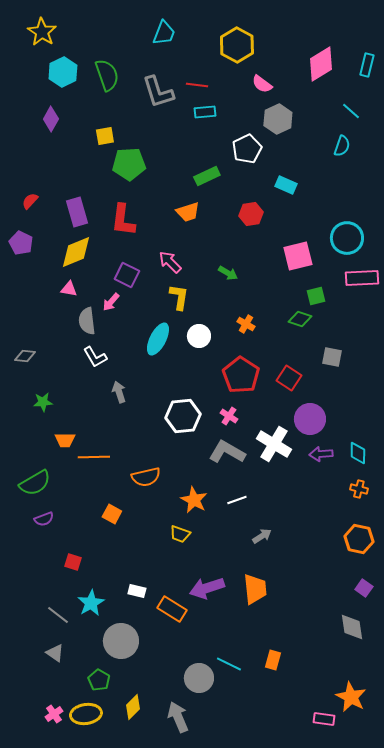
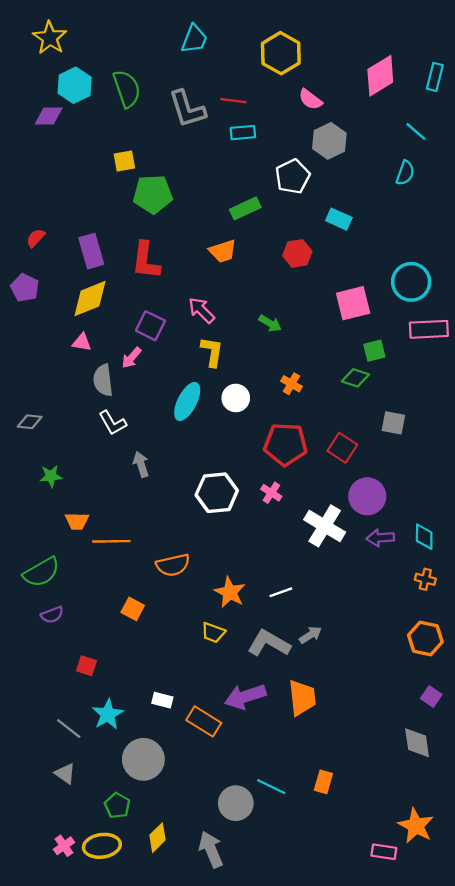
purple diamond: (51, 119) -> (49, 116), moved, turned 60
red pentagon: (241, 375) -> (286, 444), turned -30
gray L-shape: (227, 452) -> (269, 643), moved

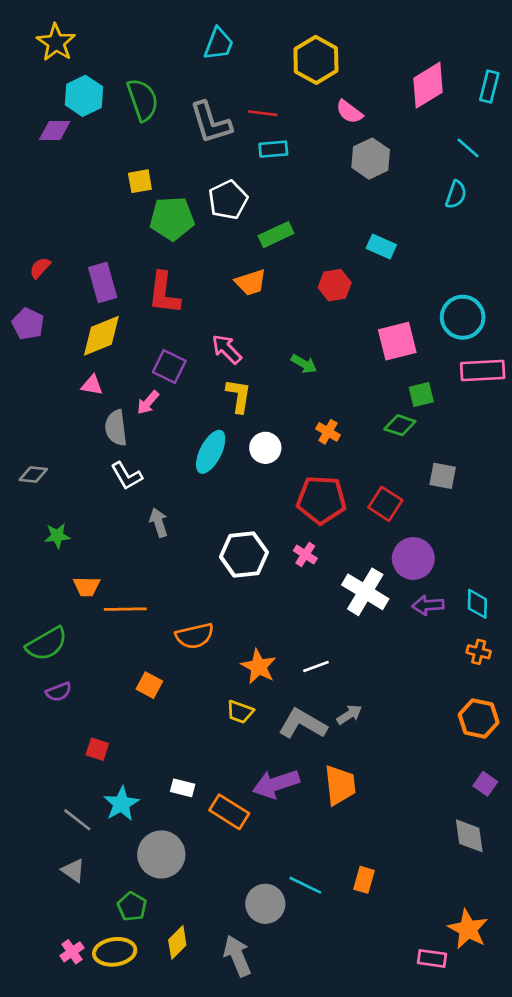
white pentagon: (293, 176) -> (228, 200), moved

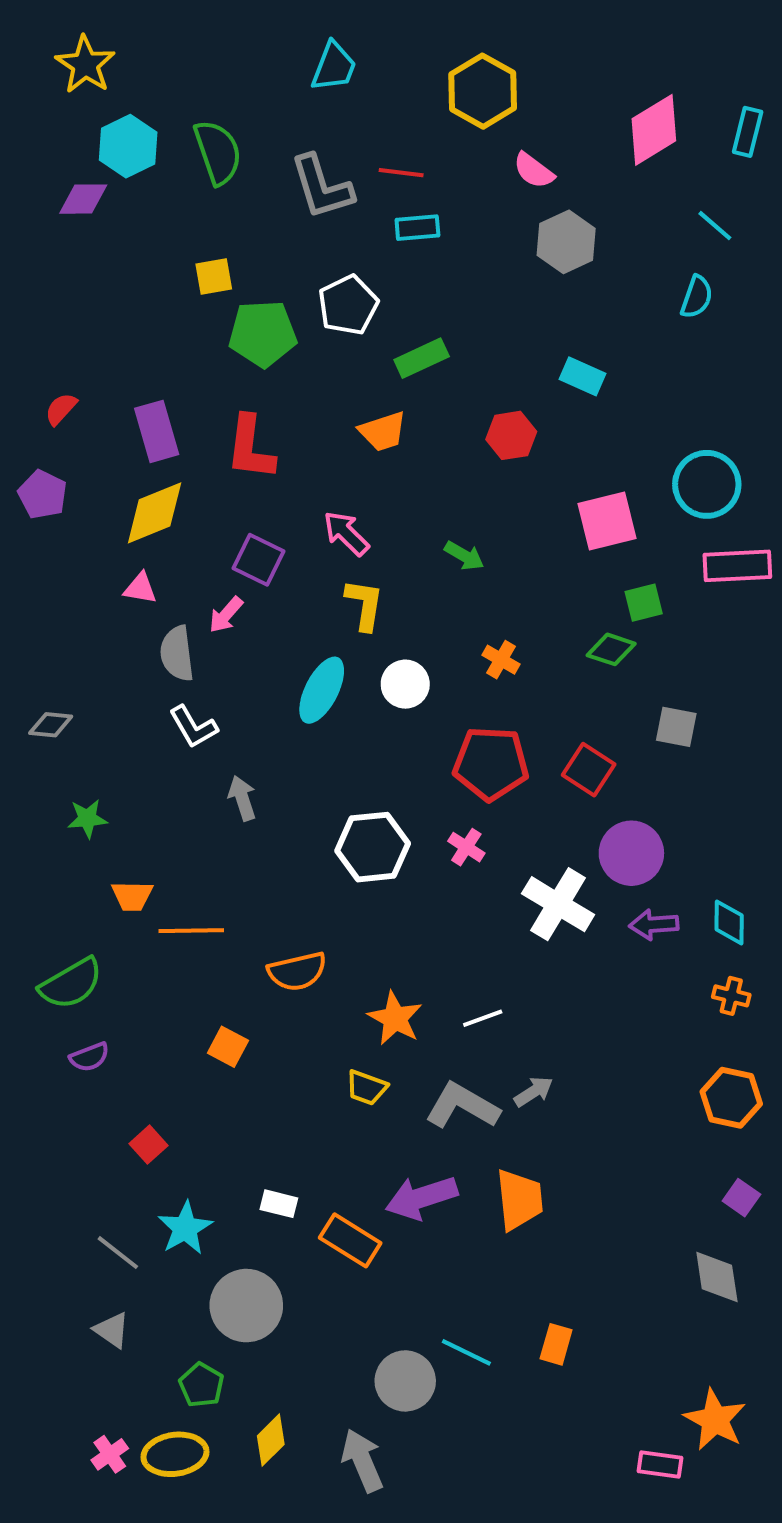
red square: (97, 749) -> (148, 1145), turned 30

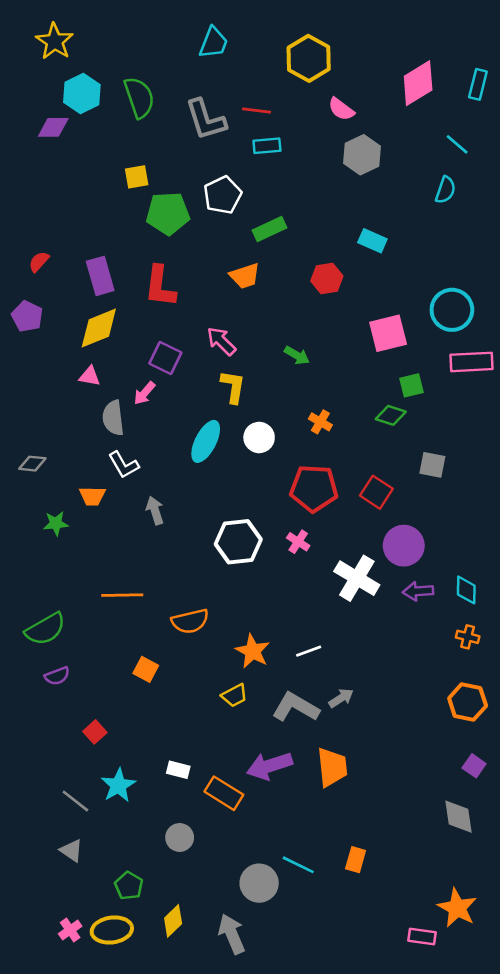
orange trapezoid: (132, 896) -> (92, 496), moved
yellow trapezoid: (367, 1088) -> (234, 695), turned -48
gray circle: (246, 1306) -> (180, 837), moved, size x0.6

